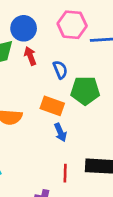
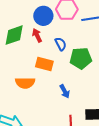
blue circle: (24, 28) -> (43, 16), moved
orange rectangle: (52, 106) -> (44, 64), moved

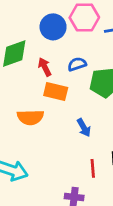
red arrow: (37, 35) -> (45, 67), moved
blue semicircle: (61, 44) -> (77, 64), turned -80

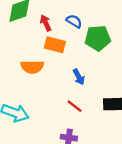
blue semicircle: (77, 64) -> (74, 21), turned 49
red line: (93, 168) -> (74, 106), moved, turned -49

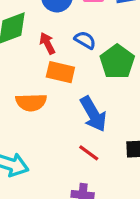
green pentagon: (98, 38) -> (117, 62), turned -30
blue arrow: (79, 77) -> (93, 114), size x1.6

